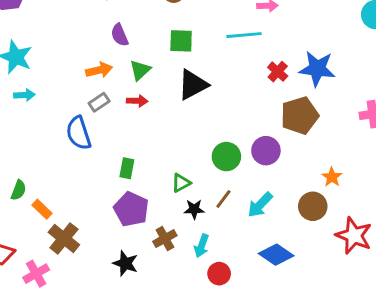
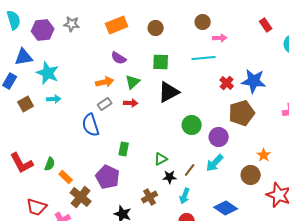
purple semicircle: (120, 35) -> (119, 58), turned -35
green circle: (226, 157) -> (192, 125), moved
cyan arrow: (260, 205) -> (215, 163), moved
purple pentagon: (131, 209) -> (108, 177), moved
cyan arrow: (202, 246) -> (185, 196), moved

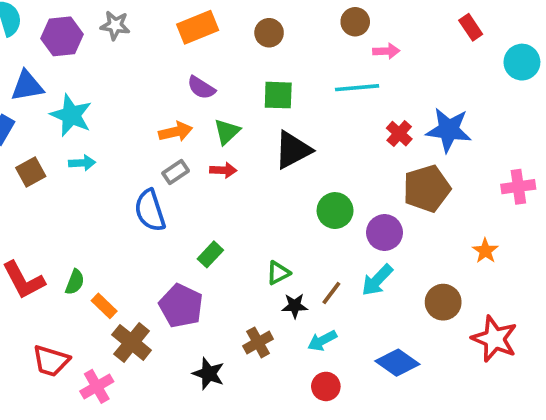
green rectangle: (124, 149) -> (210, 254), turned 32
orange star: (264, 155) -> (485, 251), moved
cyan arrow: (185, 196) -> (322, 341), turned 42

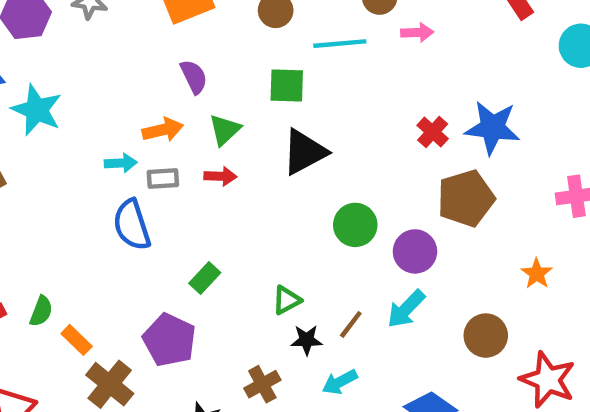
purple semicircle: (201, 88) -> (194, 77), turned -148
cyan line: (357, 88) -> (340, 44), moved
cyan arrow: (82, 163) -> (121, 163), moved
gray rectangle: (176, 172) -> (163, 178), turned 30

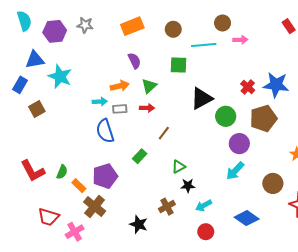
black triangle: (304, 152) -> (202, 98), moved
green circle: (355, 225) -> (226, 116), moved
brown line: (351, 324) -> (164, 133), moved
purple pentagon: (169, 340) -> (105, 176), moved, turned 30

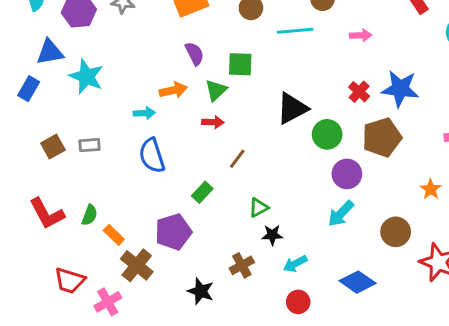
pink arrow: (240, 40) -> (361, 35), moved
green square: (178, 65) -> (240, 64), moved
brown square: (37, 109) -> (53, 147), moved
gray rectangle: (120, 109) -> (89, 145), moved
purple pentagon: (105, 176) -> (173, 232), moved

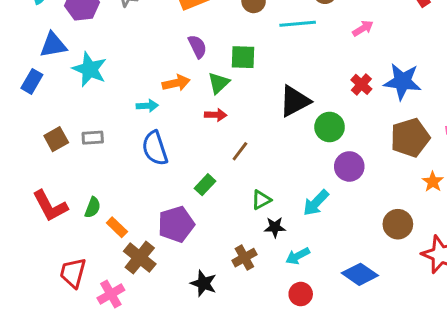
pink arrow: (361, 35) -> (363, 28), turned -30
brown pentagon: (382, 137) -> (410, 138), moved
cyan arrow: (341, 214) -> (316, 203), moved
red trapezoid: (70, 281) -> (73, 273), turned 88

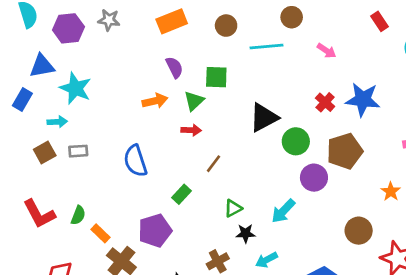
pink arrow: (363, 28) -> (326, 51), turned 66
cyan arrow: (147, 106) -> (57, 122), moved
brown pentagon: (410, 138) -> (345, 151), moved

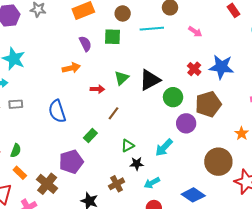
green square: (216, 77) -> (113, 37), moved
green triangle: (194, 101) -> (122, 78), moved
brown circle: (359, 231) -> (218, 162), size x1.4
orange rectangle: (101, 233) -> (20, 173), moved

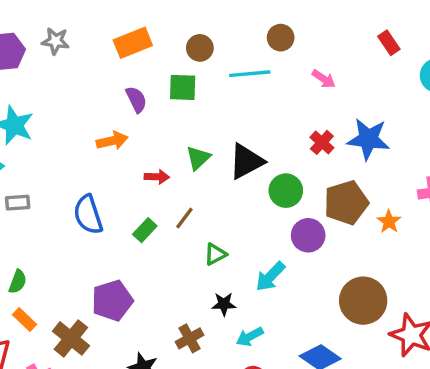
orange star: (242, 133) -> (389, 222), moved
green rectangle: (90, 135) -> (145, 230), moved
green triangle: (128, 146) -> (215, 254), moved

